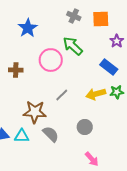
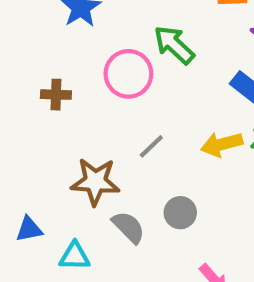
gray circle: (85, 127) -> (180, 213), moved
cyan triangle: (22, 136) -> (75, 256), moved

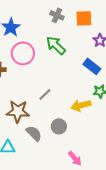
pink circle: (128, 74) -> (23, 53), moved
yellow arrow: (222, 144) -> (81, 105), moved

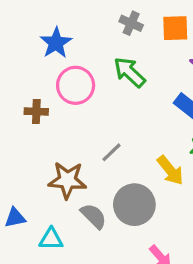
yellow arrow: (81, 105) -> (170, 170), turned -114
gray circle: (59, 126) -> (134, 205), size x1.6

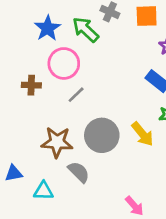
green arrow: (129, 72) -> (86, 30), moved
gray line: (112, 152) -> (76, 95), moved
gray circle: (134, 205) -> (102, 135), moved

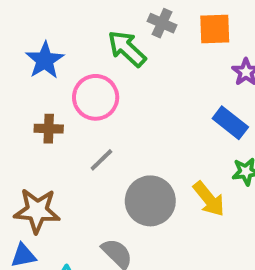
blue star: (48, 28) -> (45, 60), moved
gray line: (76, 95) -> (101, 160), moved
brown star: (57, 142) -> (37, 211), moved

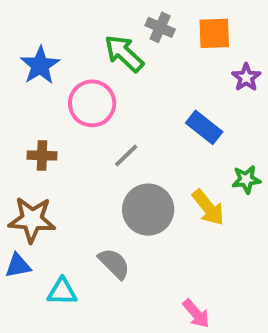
blue rectangle: (230, 123) -> (204, 127), moved
brown cross: (49, 129) -> (42, 155), moved
gray line: (101, 160) -> (126, 155), moved

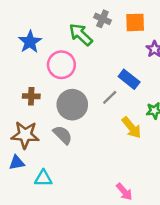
gray line: (126, 155) -> (110, 97), moved
gray circle: (148, 210) -> (72, 105), moved
gray semicircle: (114, 264) -> (63, 135), moved

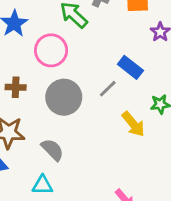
gray semicircle: (63, 135) -> (52, 150), moved
cyan triangle: (43, 178) -> (43, 185), moved

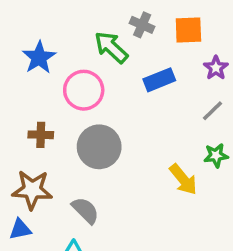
blue rectangle: (130, 67) -> (159, 80), moved, turned -60
gray line: (108, 89) -> (212, 111), moved

